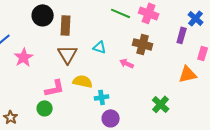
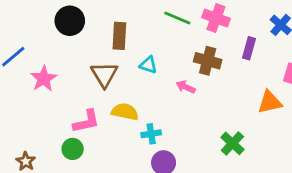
brown rectangle: (66, 25) -> (119, 36), moved
purple rectangle: (182, 35) -> (249, 48), moved

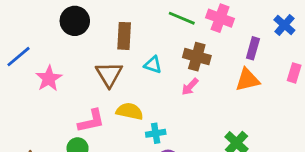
brown cross: (208, 61) -> (197, 57), moved
pink arrow: (186, 87) -> (190, 87), turned -72
orange triangle: (270, 102) -> (247, 80), moved

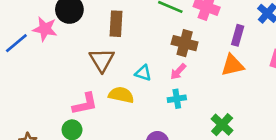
cyan triangle: (153, 65) -> (143, 73), moved
pink star: (49, 78) -> (45, 29), moved, turned -30
cyan cross: (156, 133) -> (177, 99), moved

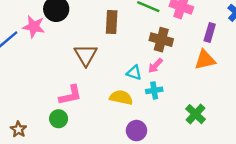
brown rectangle: (116, 24) -> (112, 22), moved
cyan triangle: (143, 73) -> (134, 73), moved
yellow semicircle: (121, 95) -> (121, 97), moved

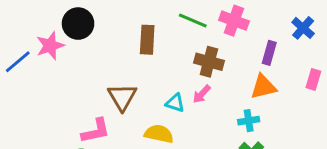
pink star: (34, 27) -> (50, 46), turned -30
brown triangle: (86, 55) -> (122, 97), moved
cyan cross: (154, 90) -> (249, 121), moved

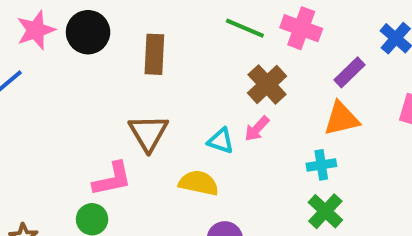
brown rectangle: (147, 40) -> (154, 54), moved
pink star: (50, 46) -> (36, 30), moved
purple rectangle: (269, 53) -> (349, 72), turned 30
brown cross: (209, 62) -> (267, 84), turned 32

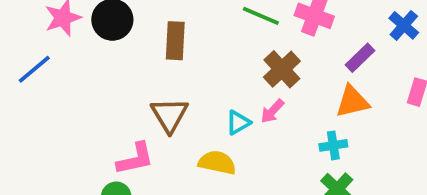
cyan triangle: (221, 141) -> (238, 123), turned -48

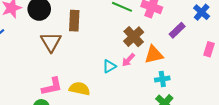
orange triangle: (352, 102) -> (154, 55), moved
brown triangle: (170, 115) -> (51, 42), moved
yellow semicircle: (217, 163) -> (80, 89), moved

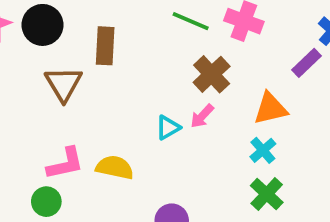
purple rectangle: (177, 30) -> (307, 63), moved
orange triangle: (154, 55) -> (270, 109), moved
cyan cross: (162, 79) -> (263, 150), turned -32

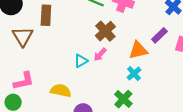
purple rectangle: (307, 63) -> (159, 35), moved
yellow semicircle: (115, 167) -> (61, 91), moved
green cross: (267, 194) -> (123, 99), moved

